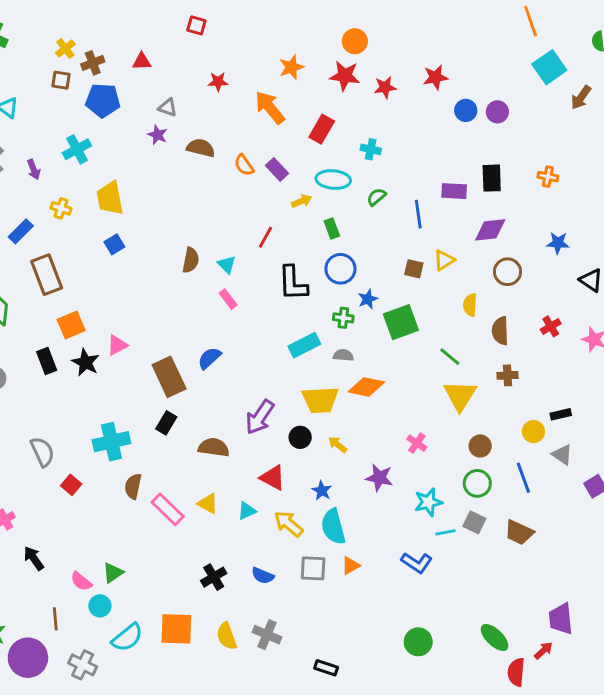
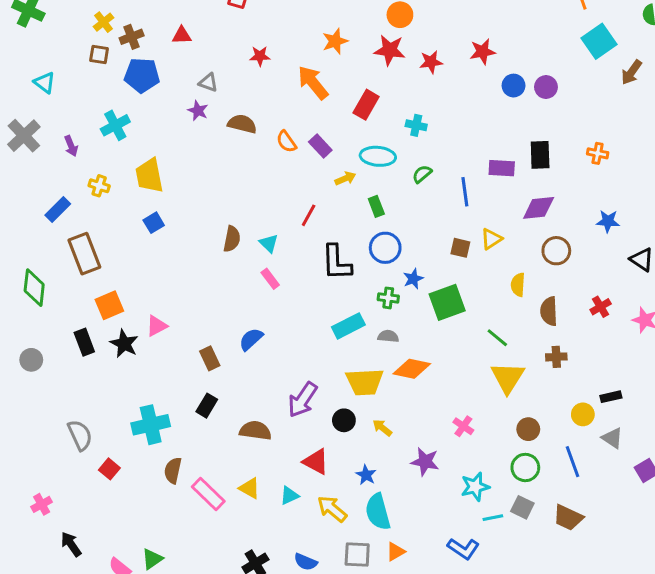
brown rectangle: (169, 377) -> (210, 358), size x0.6

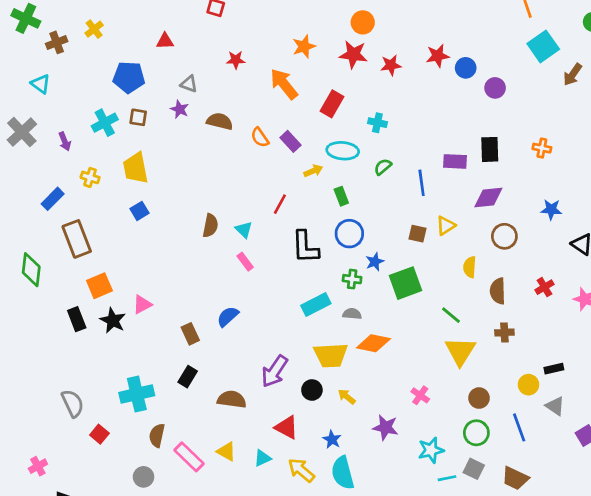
brown cross: (132, 37) -> (57, 42), moved
brown square: (99, 55) -> (138, 117), moved
blue circle: (514, 86) -> (466, 68), moved
gray circle: (31, 360) -> (144, 477), moved

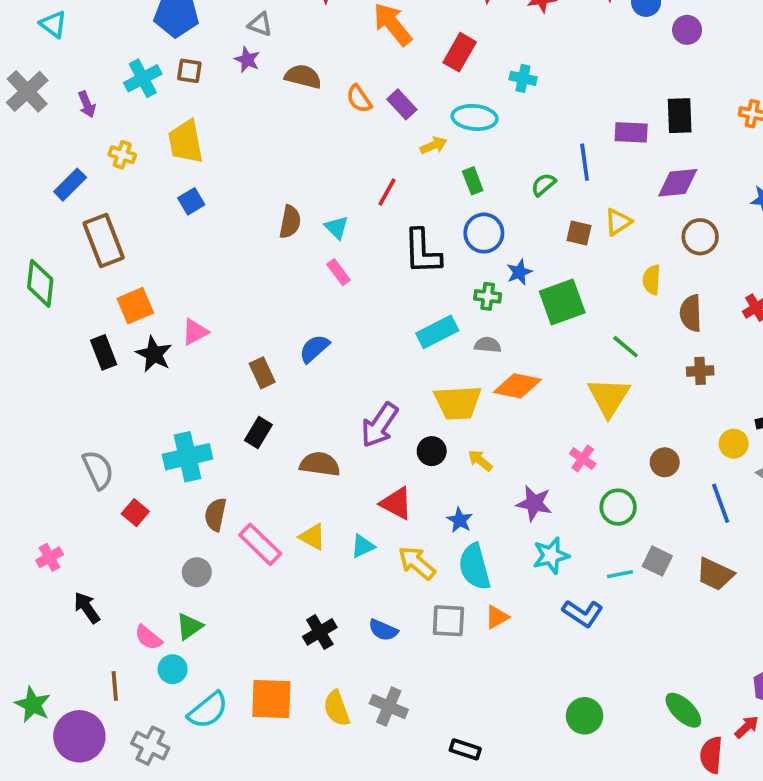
green semicircle: (383, 167) -> (544, 185), moved
yellow triangle: (460, 351) -> (609, 397), moved
green circle: (476, 433) -> (618, 507), moved
cyan star: (431, 450) -> (551, 556), moved

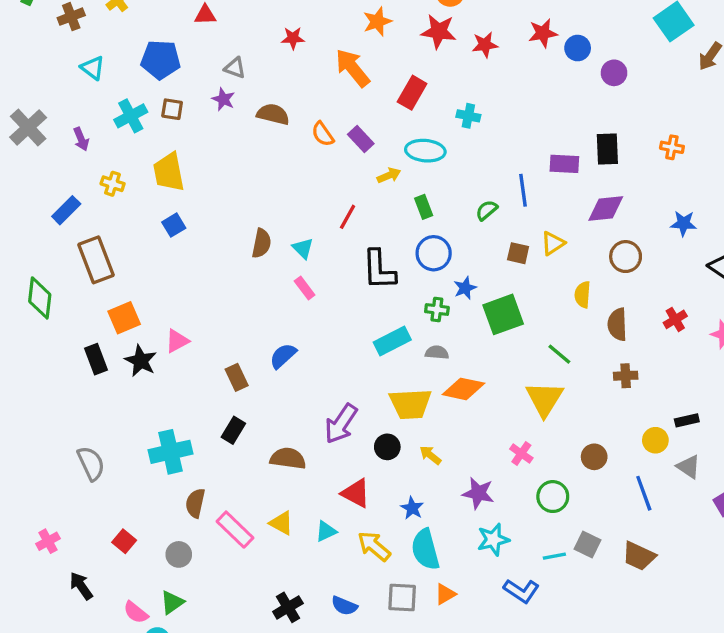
cyan triangle: (53, 24) -> (93, 68), moved
red square: (135, 513) -> (124, 541), moved

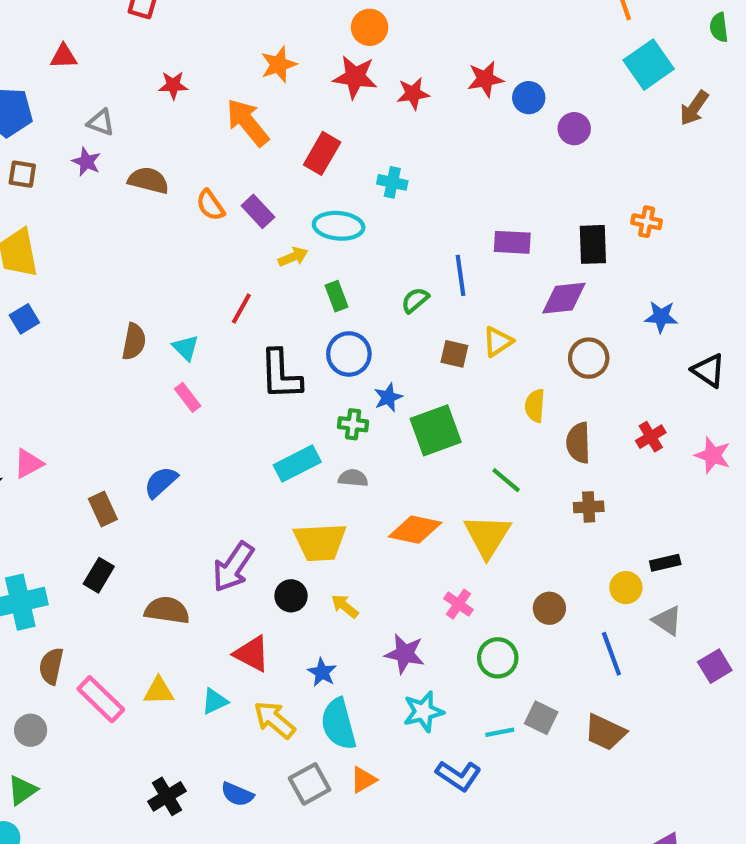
black rectangle: (607, 149) -> (593, 244), moved
orange diamond: (463, 389) -> (415, 530), moved
yellow triangle: (281, 523) -> (159, 691), turned -30
gray square: (402, 597) -> (310, 784), turned -32

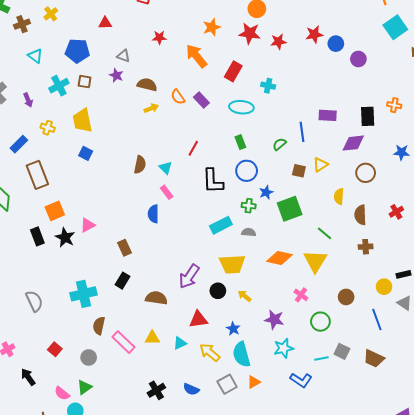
yellow arrow: (293, 257) -> (151, 108), moved
blue square: (24, 319) -> (86, 153), turned -32
blue semicircle: (161, 482) -> (153, 214), moved, turned -48
red triangle: (252, 654) -> (198, 320), turned -36

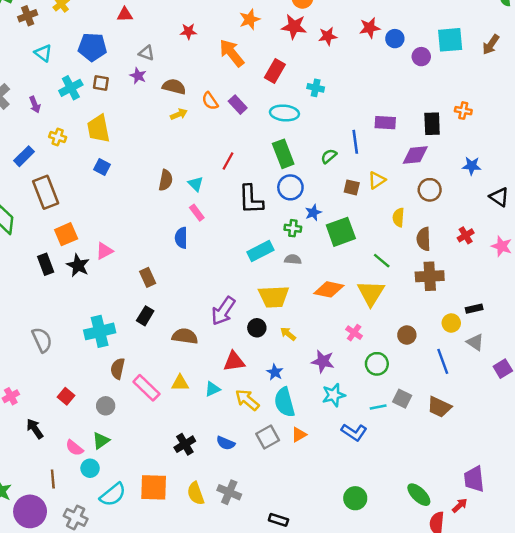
cyan square: (395, 27) -> (450, 40), moved, turned 30
green rectangle: (240, 142) -> (283, 154), size x1.6
brown cross: (366, 247) -> (430, 276), size x1.6

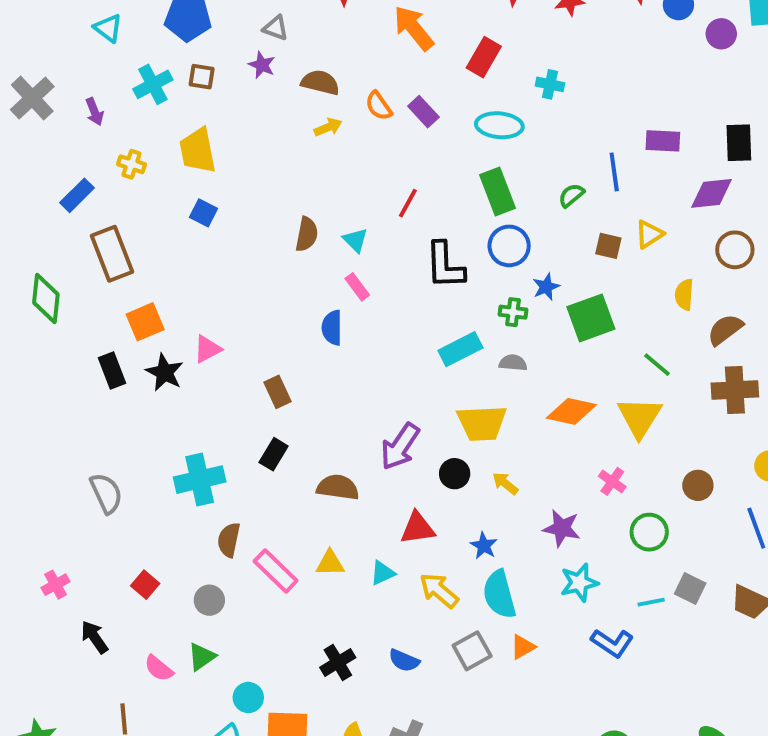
brown semicircle: (424, 239) -> (725, 330), turned 55
cyan circle: (90, 468) -> (248, 698), moved

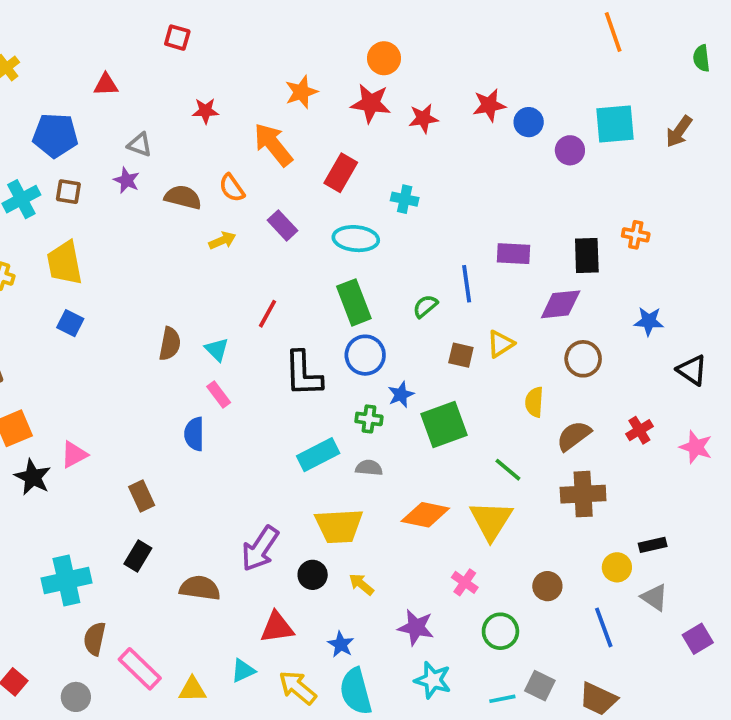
orange semicircle: (379, 106) -> (232, 188), moved
yellow arrow: (328, 127) -> (222, 240), moved
yellow triangle: (330, 563) -> (192, 689), moved
cyan star: (579, 583) -> (433, 680), turned 30

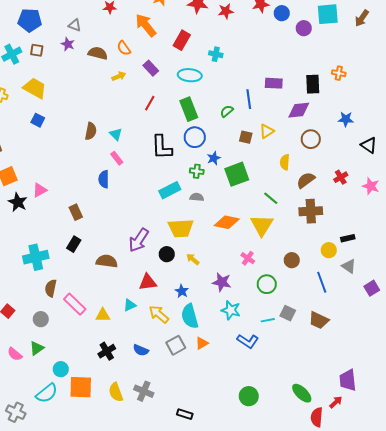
yellow trapezoid: (65, 263) -> (35, 88), turned 130
red line: (267, 314) -> (150, 103), moved

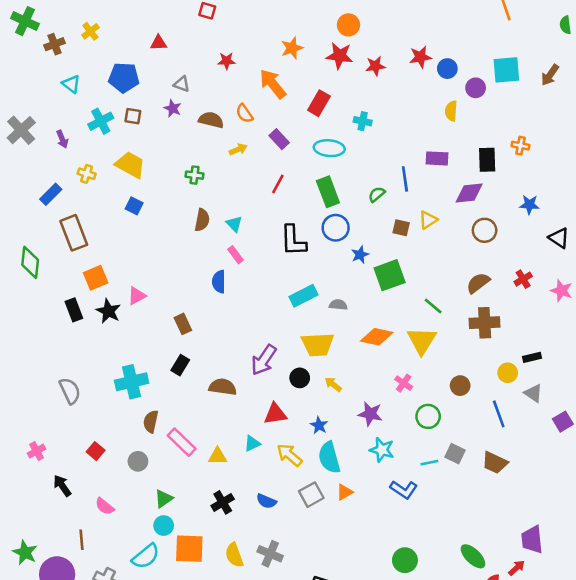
yellow semicircle: (285, 162) -> (451, 111), moved
green cross: (197, 171) -> (194, 175), moved
green triangle: (37, 348) -> (164, 499), moved

